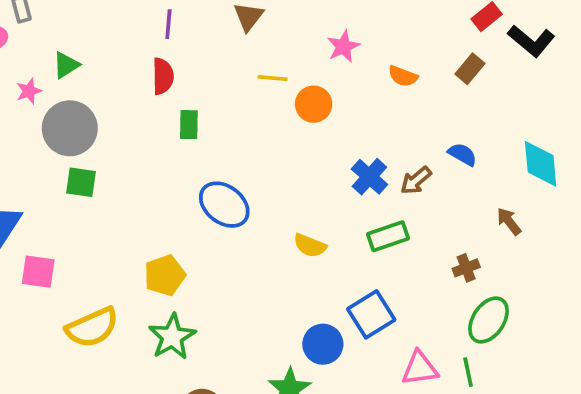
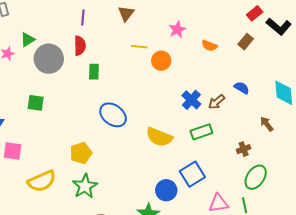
gray circle: (70, 128) -> (49, 59), moved
yellow semicircle: (310, 246) -> (159, 137), size x1.5

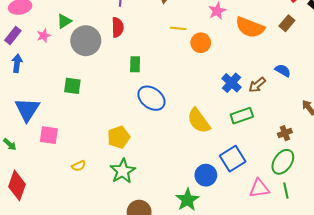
orange semicircle: (209, 46) -> (250, 27), size x1.8
green rectangle: (94, 72) -> (135, 64), moved
yellow semicircle: (159, 137) -> (199, 121), turned 32
green ellipse: (256, 177) -> (283, 162), moved
yellow semicircle: (42, 181) -> (79, 166), size x0.5

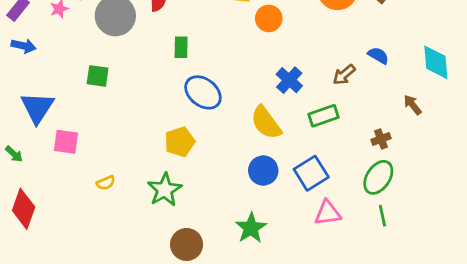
blue arrow: (17, 63) -> (24, 46), turned 96
blue cross: (232, 83) -> (289, 80), moved
yellow pentagon: (119, 137) -> (180, 142), moved
blue circle: (206, 175) -> (263, 171), moved
pink triangle: (259, 188) -> (328, 213), moved

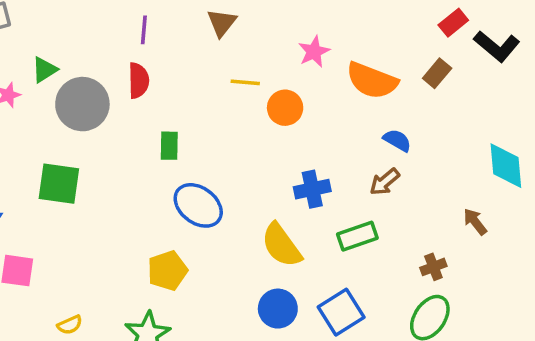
blue semicircle: (378, 55) -> (397, 140), moved
green square: (98, 76) -> (59, 184), size x1.4
blue cross: (289, 80) -> (312, 189), turned 36

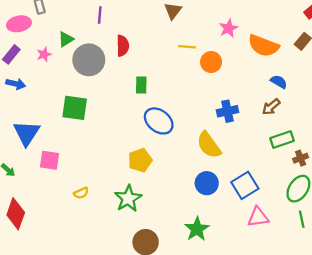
purple line: (144, 30) -> (100, 15), moved
green rectangle: (357, 236) -> (282, 140), moved

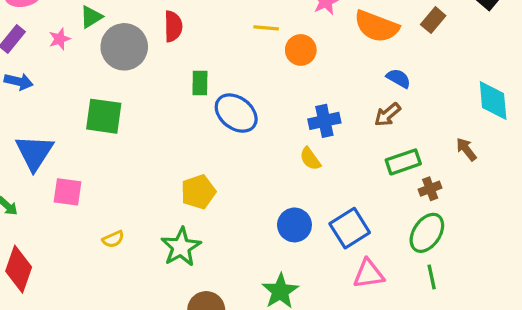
blue ellipse: (159, 121) -> (236, 113), moved
yellow semicircle: (209, 145) -> (310, 159), moved, size x0.6

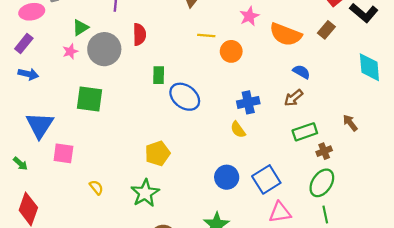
pink star: (60, 39) -> (70, 51), moved
cyan diamond: (493, 100) -> (369, 67), moved
yellow semicircle: (113, 239) -> (96, 187), turned -105

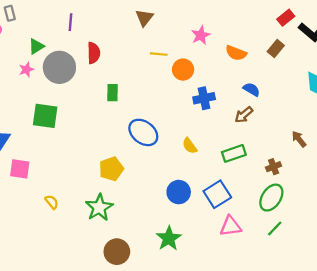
orange semicircle: (286, 34) -> (236, 53), size x0.7
blue ellipse: (185, 97) -> (143, 132), moved
blue cross: (248, 102) -> (204, 98), moved
green rectangle: (305, 132) -> (234, 153), moved
green line: (325, 215) -> (275, 228), turned 56

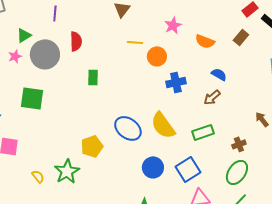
blue ellipse: (143, 132) -> (128, 128), moved
yellow semicircle: (190, 146) -> (163, 125), size x1.8
green star: (99, 207) -> (67, 171), moved

